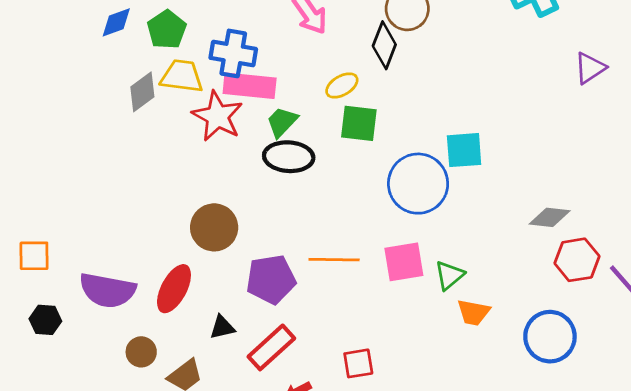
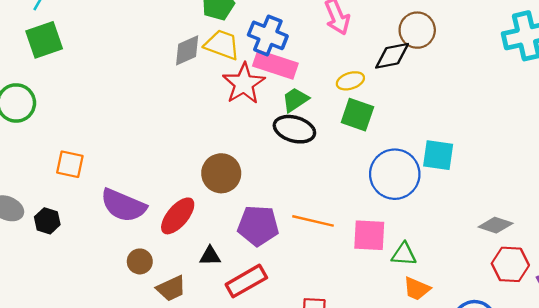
black diamond: (384, 45) -> (392, 56), turned 45
green triangle: (449, 275) -> (404, 254), turned 32
black hexagon: (45, 320) -> (47, 221), moved

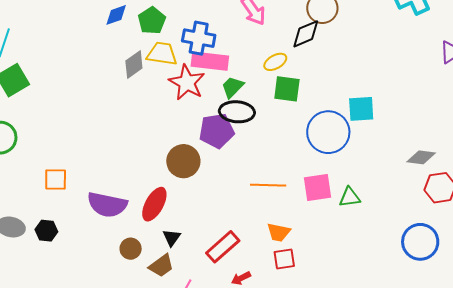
purple pentagon: (258, 226) -> (217, 131), moved
black triangle: (210, 256) -> (172, 238), moved, turned -42
orange trapezoid: (417, 289) -> (279, 232), moved

